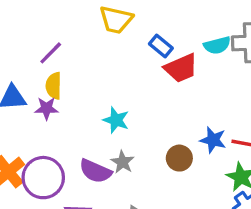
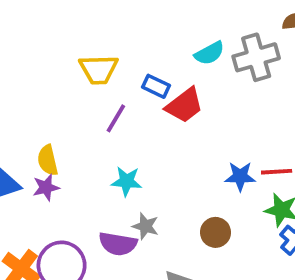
cyan semicircle: (217, 45) -> (209, 53), moved
purple line: (51, 53) -> (116, 118), moved
brown circle: (179, 158) -> (216, 232), moved

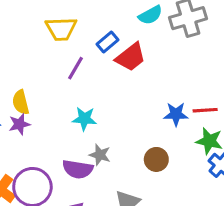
blue rectangle: (156, 86) -> (108, 42), turned -65

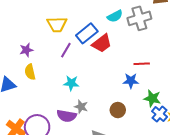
blue rectangle: (108, 42) -> (87, 33), size x1.5
red line: (205, 110) -> (142, 64), moved
purple star: (19, 124) -> (26, 50), moved

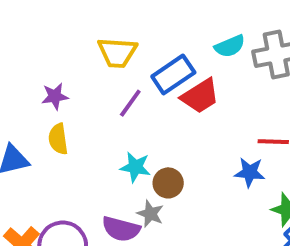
brown circle: (118, 110) -> (168, 183), moved

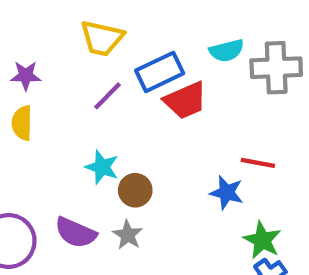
gray star: (150, 214) -> (128, 235), moved

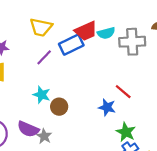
red trapezoid: (185, 100) -> (86, 31), moved
red line: (258, 163) -> (123, 92), turned 30
gray star: (128, 235) -> (44, 136), moved

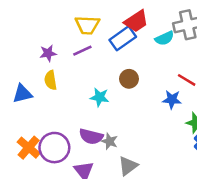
cyan semicircle: (106, 33) -> (164, 38), moved
purple line: (44, 57) -> (82, 51), moved, turned 30
brown circle: (59, 107) -> (129, 79), moved

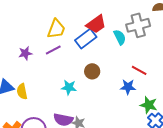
yellow trapezoid: (87, 25) -> (56, 29), turned -70
cyan semicircle: (164, 38) -> (120, 37), turned -91
yellow semicircle: (51, 80) -> (22, 91), moved

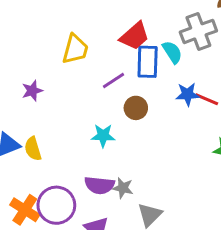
blue rectangle: (86, 39) -> (148, 62), moved, turned -45
purple line: (53, 50) -> (114, 80), moved
blue star: (128, 87) -> (188, 94), moved

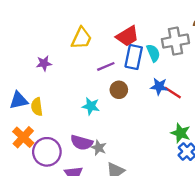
orange cross: (25, 210) -> (23, 137), moved

